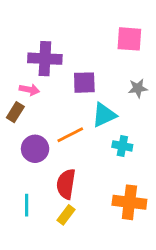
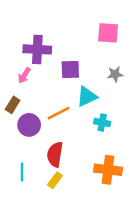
pink arrow: (29, 90) -> (24, 75), turned 112
brown rectangle: (15, 112) -> (13, 105), moved

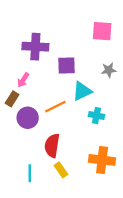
pink arrow: (24, 75) -> (23, 80), moved
cyan line: (22, 172) -> (30, 173), moved
yellow rectangle: (55, 180) -> (61, 170), moved, turned -72

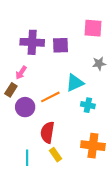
purple square: (66, 66) -> (61, 45), moved

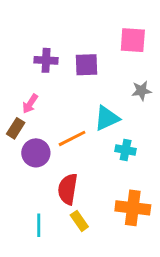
purple cross: (32, 42) -> (46, 60), size x0.7

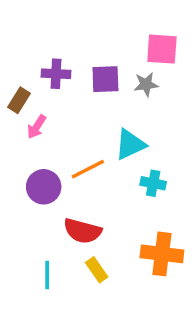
gray star: (141, 91) -> (146, 84), moved
brown rectangle: (16, 128) -> (19, 100), moved
red semicircle: (68, 189) -> (82, 231), turned -84

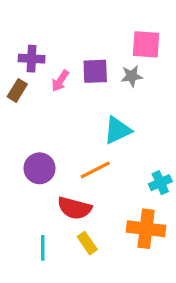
purple cross: (56, 74) -> (32, 59), moved
pink arrow: (37, 127) -> (60, 81), moved
orange line: (88, 169) -> (95, 170), moved
cyan cross: (153, 183) -> (160, 183), moved, turned -35

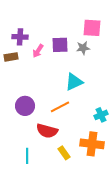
brown rectangle: (17, 90) -> (11, 57), turned 48
yellow rectangle: (87, 243) -> (64, 153), moved

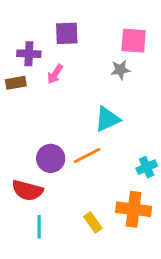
purple square: (60, 45) -> (67, 33), moved
purple circle: (25, 106) -> (51, 158), moved
red semicircle: (47, 131) -> (27, 190), moved

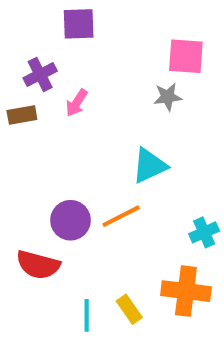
purple square: (67, 33) -> (79, 24), moved
purple cross: (29, 54) -> (40, 74), turned -30
cyan line: (39, 227) -> (87, 315), moved

